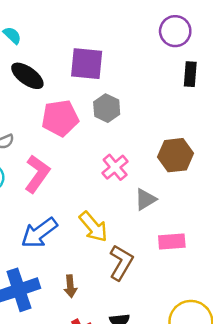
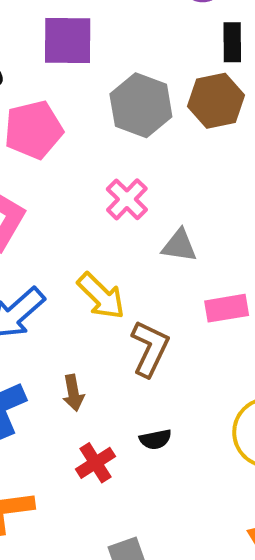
gray hexagon: (107, 108) -> (141, 105), moved, size x1.4
brown hexagon: (175, 155) -> (216, 101), moved
gray triangle: (145, 199) -> (179, 246), turned 45

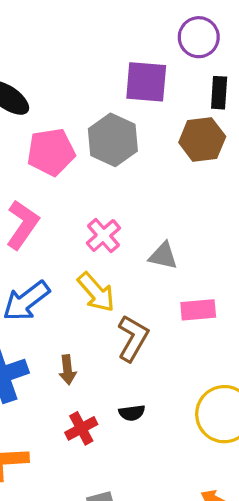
purple square: (68, 40) -> (146, 82), moved
gray hexagon: (141, 105) -> (113, 140), moved
pink cross: (127, 199) -> (103, 236), moved

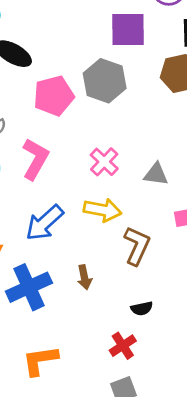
yellow arrow: (96, 292) -> (102, 210), turned -33
red cross: (81, 428) -> (123, 346), moved

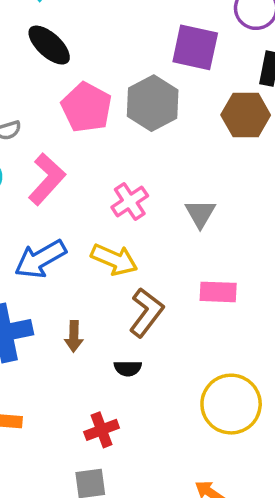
pink pentagon: (54, 96) -> (87, 107), turned 30
gray triangle: (156, 174) -> (200, 214), moved, turned 40
black semicircle: (142, 308) -> (128, 368), moved

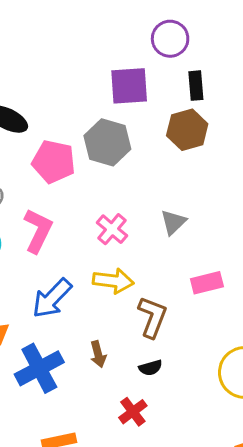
gray triangle: (200, 214) -> (173, 222), turned 32
red cross: (102, 430) -> (133, 412), moved

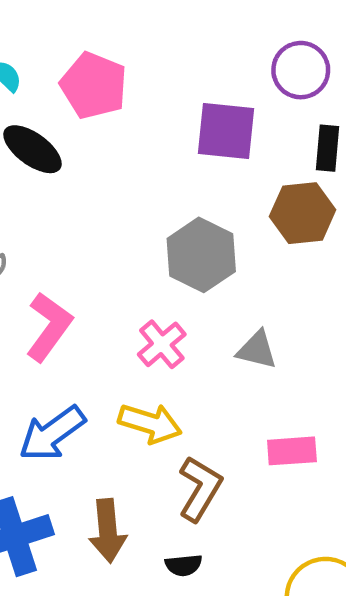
gray hexagon: (107, 142) -> (201, 255), moved
pink pentagon: (54, 162) -> (94, 86), moved
gray triangle: (173, 222) -> (257, 350), turned 48
brown arrow: (98, 354) -> (108, 531), size x1.5

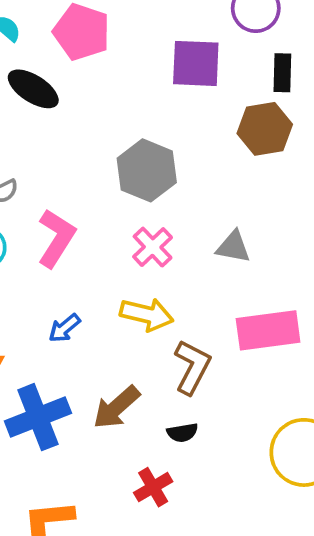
gray hexagon: (201, 255) -> (147, 170), moved
blue arrow: (52, 434) -> (64, 328), size x0.6
pink rectangle: (292, 451) -> (268, 330), size x1.5
brown arrow: (108, 531) -> (116, 407), turned 57

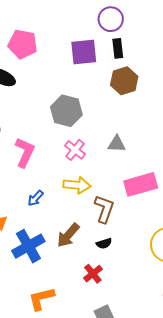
black rectangle: (282, 73) -> (118, 48), moved

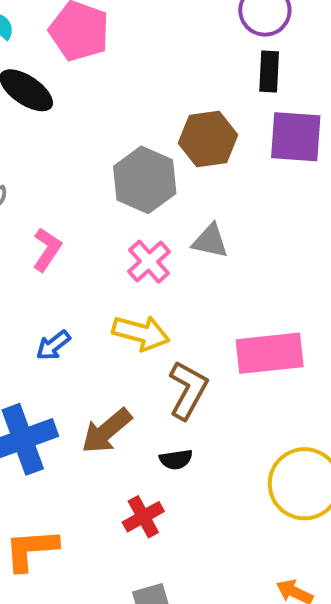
purple square: (84, 52) -> (296, 137), moved
brown hexagon: (124, 81) -> (208, 139), moved
gray triangle: (117, 144) -> (210, 241), moved
pink L-shape: (25, 152) -> (47, 249), size x0.7

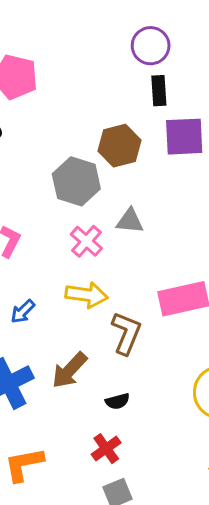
black semicircle: (176, 459) -> (117, 401), moved
red cross: (143, 517) -> (106, 449), moved

